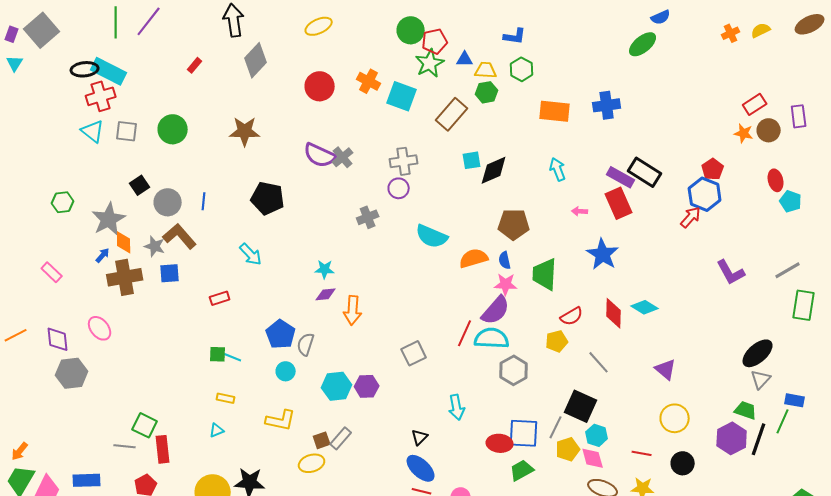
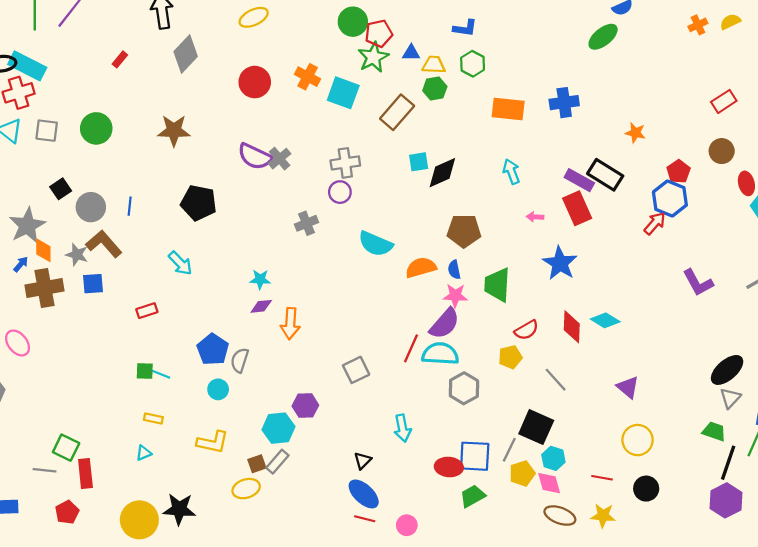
brown circle: (769, 130) -> (722, 151), moved
orange star: (744, 133) -> (635, 133), moved
cyan hexagon: (337, 386) -> (278, 428), moved
purple hexagon: (732, 438) -> (726, 500), moved

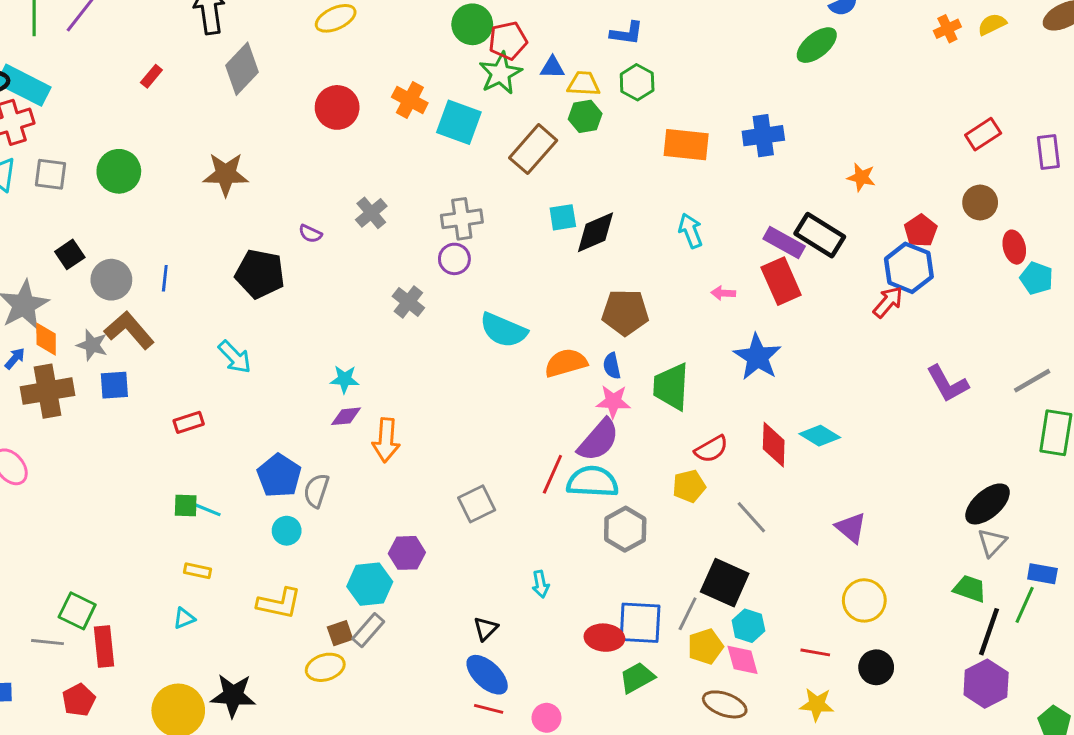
purple semicircle: (255, 156) -> (310, 234), moved, size x0.5
gray cross: (306, 223) -> (408, 302), turned -30
cyan arrow: (402, 428) -> (541, 584), size x0.7
brown ellipse: (560, 516) -> (725, 704), moved

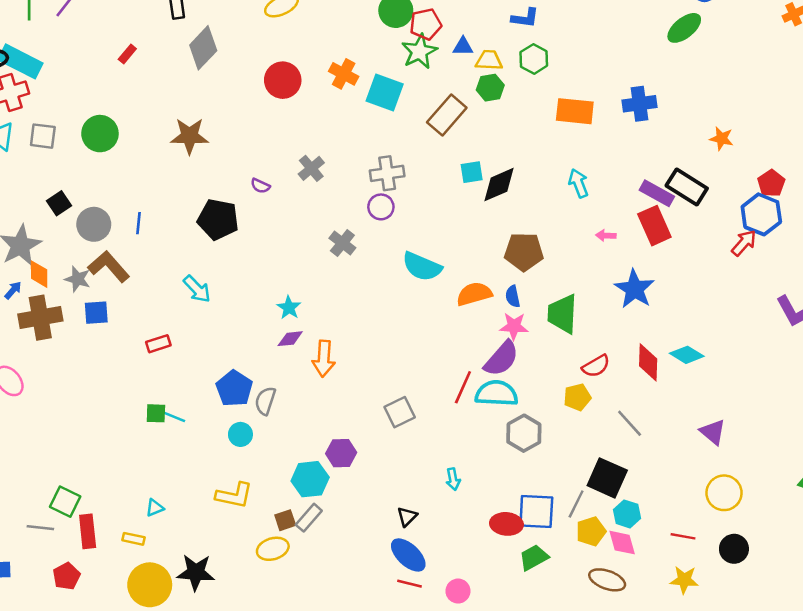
cyan star: (345, 379) -> (289, 308), turned 30
yellow rectangle: (198, 571) -> (134, 539), moved

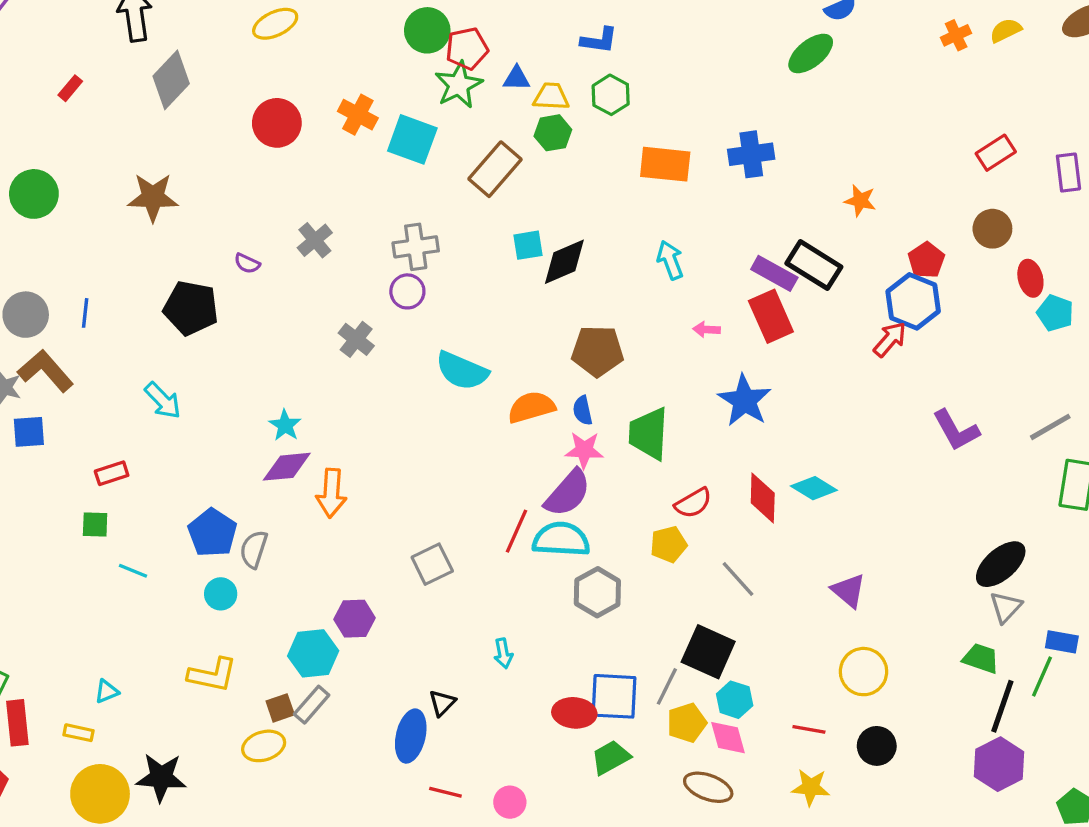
purple diamond: (290, 339) -> (287, 467), size x1.4
green square: (156, 413) -> (95, 524), moved
blue ellipse: (408, 555) -> (411, 736), moved, turned 60

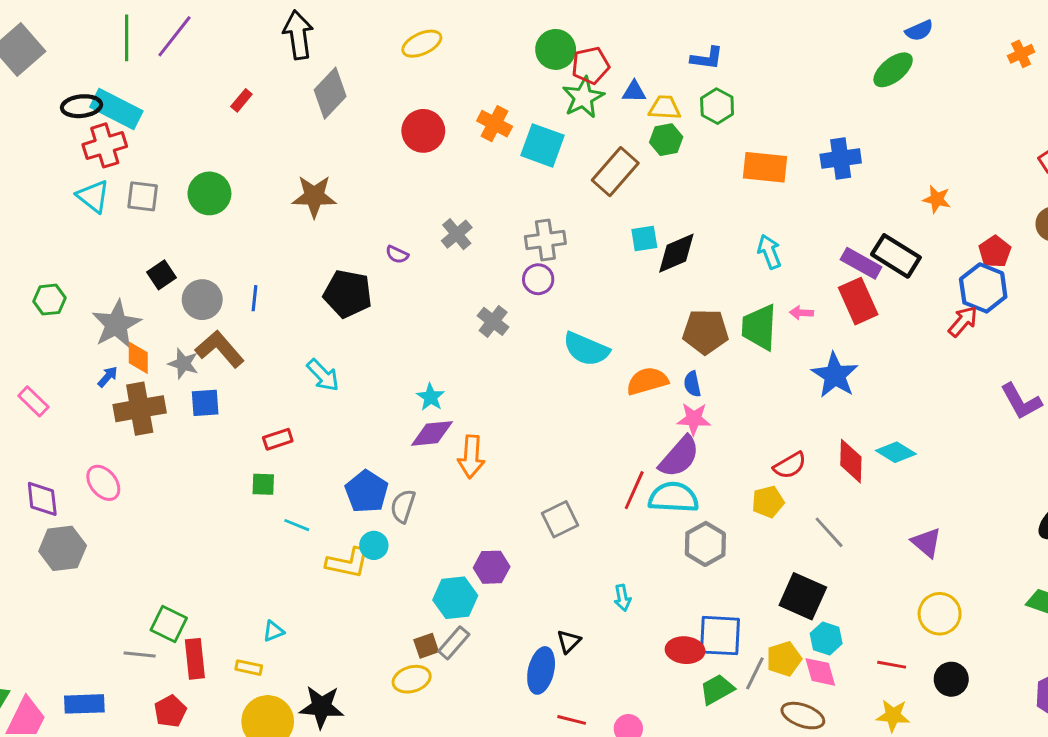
green trapezoid: (649, 434) -> (759, 327), moved
yellow L-shape: (212, 675) -> (348, 563), moved
gray line: (667, 686) -> (755, 673), moved

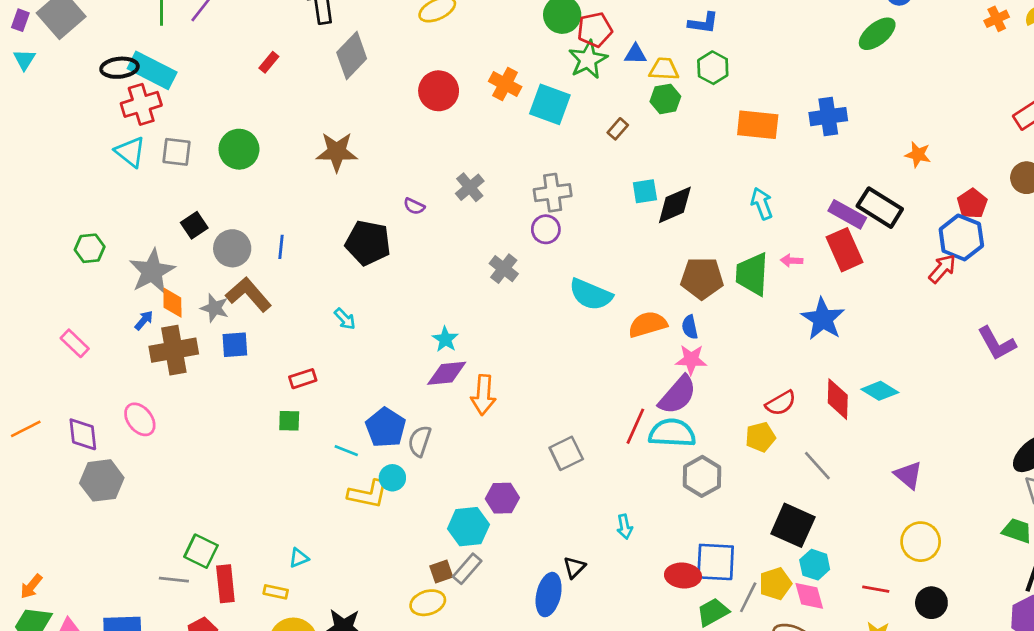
brown rectangle: (615, 172) -> (618, 129), size x0.5
cyan arrow: (323, 375) -> (345, 319), size x0.7
cyan line: (297, 525) -> (346, 451), moved

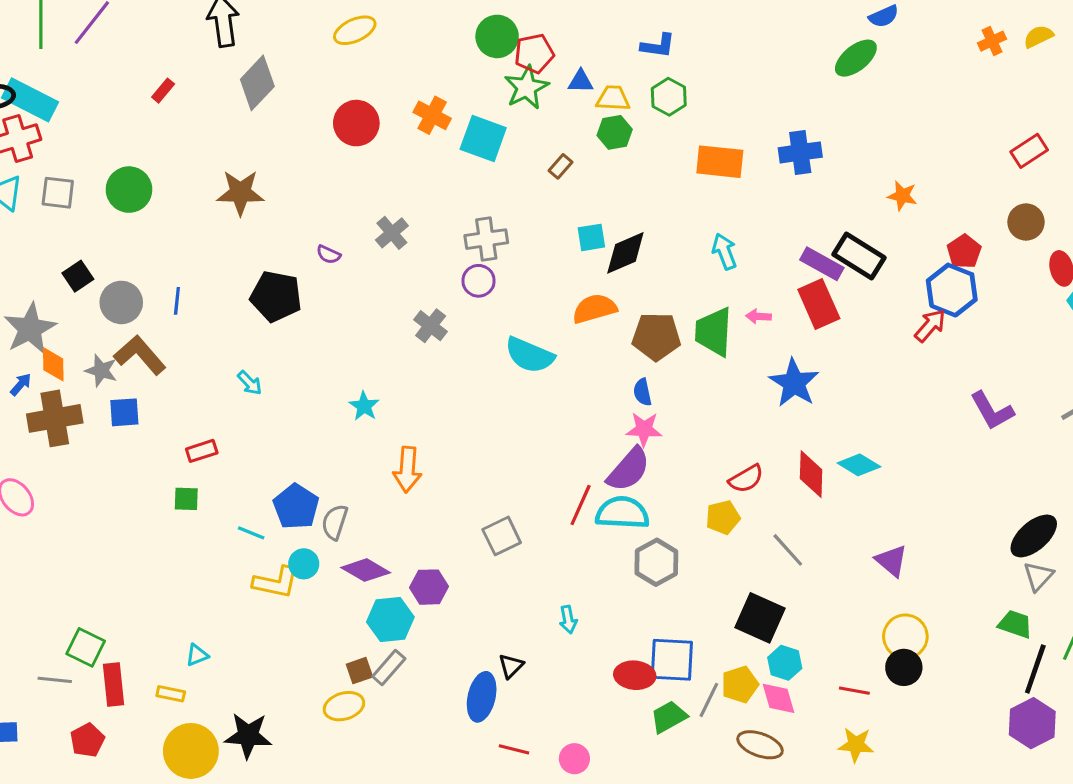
orange semicircle: (648, 324) -> (595, 309), moved
purple diamond: (447, 373) -> (366, 570), moved, turned 36
black circle: (931, 603) -> (904, 667), moved

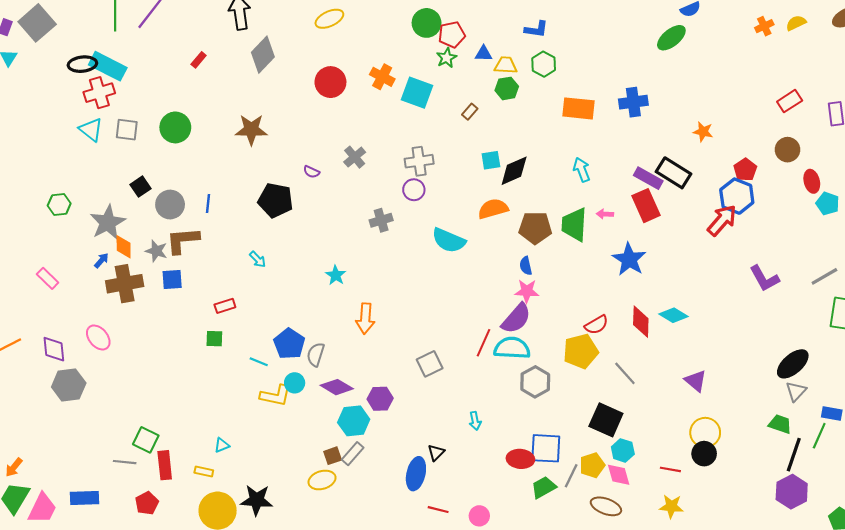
green star: (526, 87) -> (447, 58), size x0.7
gray cross: (431, 326) -> (381, 220), turned 35
red arrow: (930, 326) -> (722, 220), size x1.4
brown L-shape: (140, 355) -> (183, 240), turned -54
yellow pentagon: (723, 517) -> (581, 351), size x1.5

